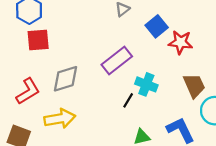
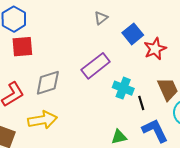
red star: (181, 42) -> (155, 49), turned -30
black line: (128, 100) -> (141, 103), moved, turned -48

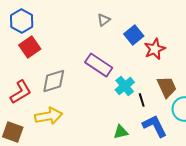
red square: (22, 47) -> (30, 47), turned -30
purple rectangle: (96, 66) -> (99, 65), turned 72
cyan cross: (123, 88) -> (125, 86), turned 30

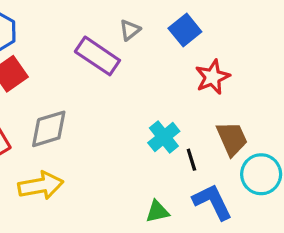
blue square: (134, 35) -> (185, 30), moved
purple rectangle: (99, 65) -> (97, 56), moved

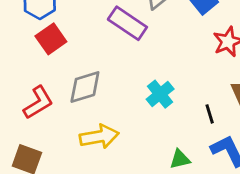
cyan cross: (164, 137) -> (160, 94), moved
yellow arrow: (41, 186) -> (99, 137), moved

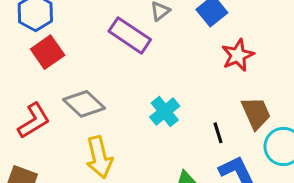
gray diamond: (85, 87) -> (84, 104), turned 60
yellow arrow: (99, 137) -> (99, 157), turned 87

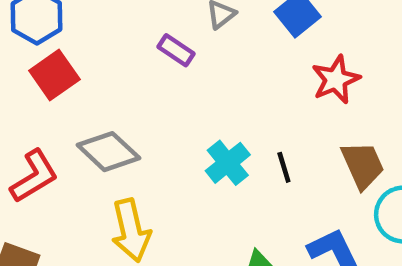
purple rectangle: (130, 35) -> (176, 50), size x0.6
black line: (218, 133) -> (284, 167), moved

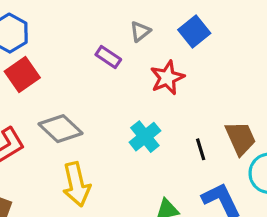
red star: (336, 80) -> (167, 78), moved
black line: (284, 167) -> (201, 149), moved

